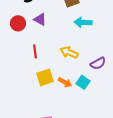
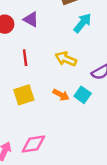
cyan arrow: (83, 22) -> (83, 23), turned 126
yellow square: (45, 77) -> (24, 95), moved

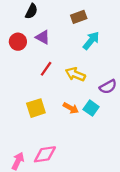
red line: (25, 58) -> (46, 69), moved, turned 42

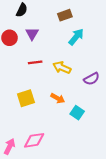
purple triangle: (43, 37) -> (32, 34), turned 32
red line: (46, 69) -> (35, 62), turned 48
cyan square: (91, 108) -> (77, 113), moved

